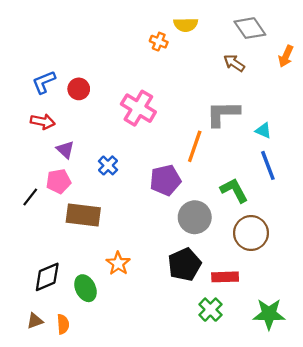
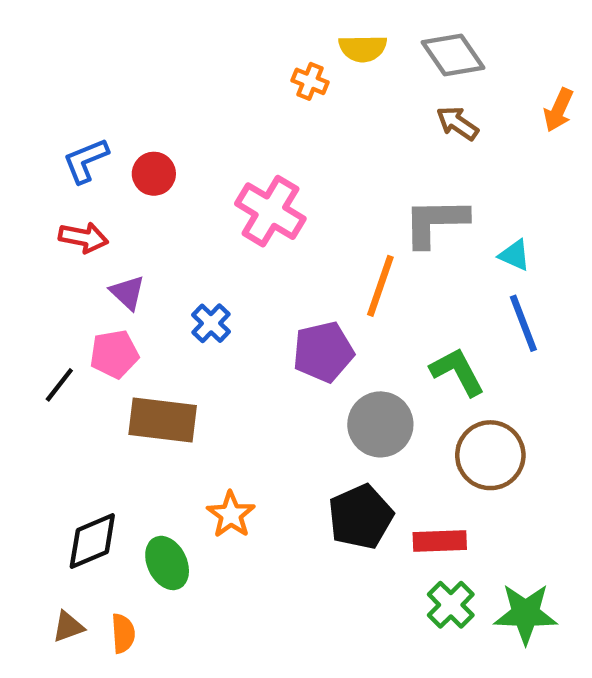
gray diamond: (250, 28) -> (453, 55), moved
green cross: (210, 310) -> (451, 605), moved

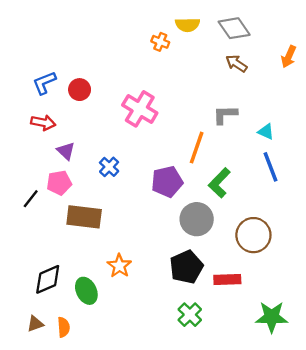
gray L-shape: (435, 222) -> (225, 115), size x0.7
green L-shape: (457, 372) -> (219, 183), moved, turned -108
green cross: (451, 605) -> (190, 315), moved

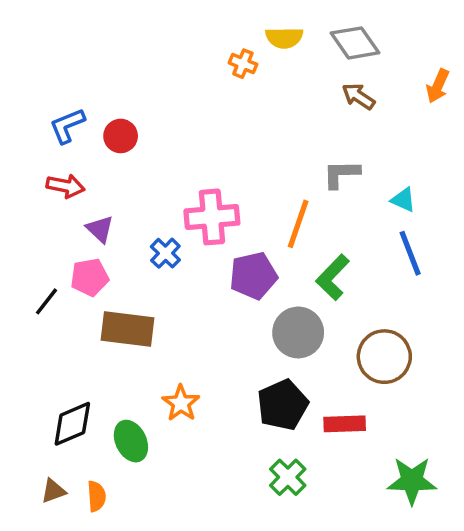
pink cross: (140, 109) -> (212, 217), moved, turned -36

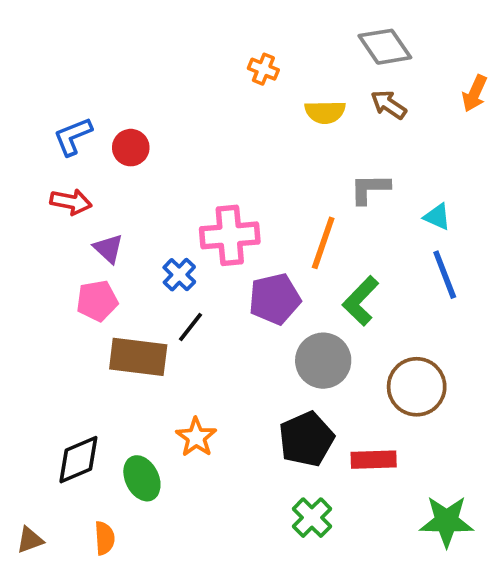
yellow semicircle: (284, 38) -> (325, 112), moved
black line: (46, 301) -> (191, 327), moved
brown triangle: (53, 491) -> (30, 540), moved

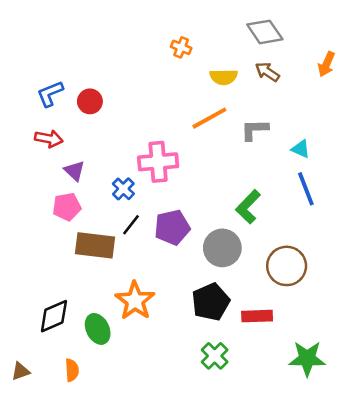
orange line: (323, 243) -> (209, 118), moved, turned 42
purple pentagon: (275, 299) -> (172, 227), moved
orange star: (196, 437) -> (135, 301), size x1.4

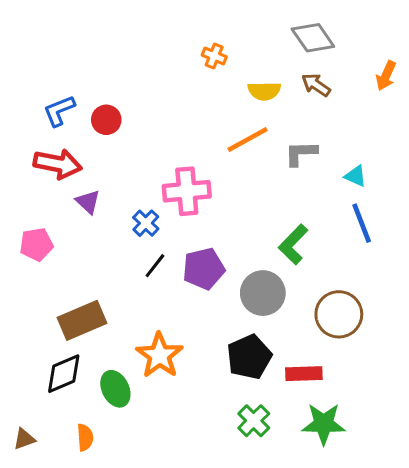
red arrow: (49, 139) -> (58, 164), size x1.4
pink pentagon: (67, 207) -> (36, 244), moved
brown rectangle: (95, 245) -> (82, 320), moved, turned -30
green star: (307, 359) -> (324, 424), moved

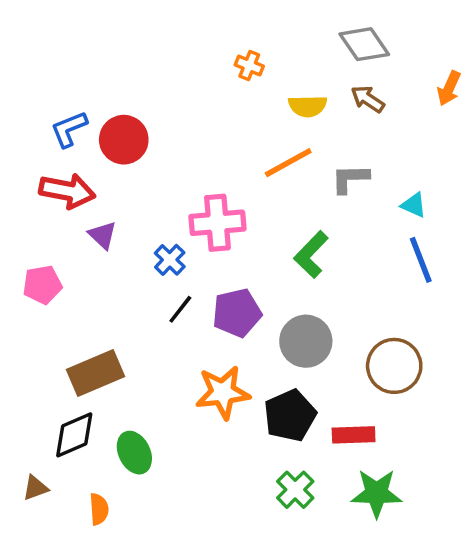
red circle: (106, 120) -> (124, 140), size x1.4
green L-shape: (293, 244) -> (311, 255), moved
orange star: (159, 355) -> (223, 392), moved, turned 30
brown triangle: (24, 439) -> (35, 488), moved

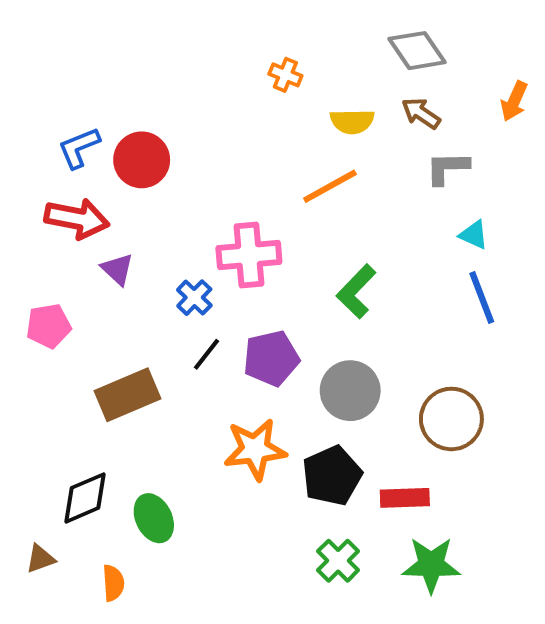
gray L-shape: (350, 179) -> (447, 168), moved
brown rectangle: (95, 373) -> (127, 395), moved

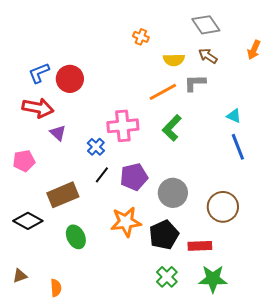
gray L-shape: (447, 168) -> (195, 83), moved
green L-shape: (356, 291) -> (172, 128), moved
black diamond: (85, 498) -> (28, 221), moved, turned 52
green ellipse: (154, 518) -> (76, 237), moved

